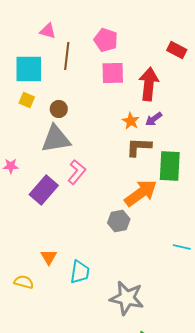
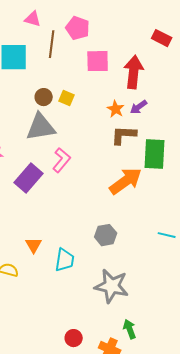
pink pentagon: (106, 40) -> (78, 28), moved
yellow square: (27, 100) -> (67, 98), moved
gray hexagon: (119, 221) -> (106, 235), moved

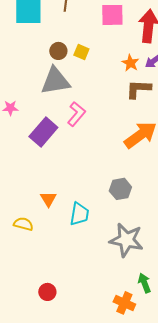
red circle: (74, 338) -> (47, 292), moved

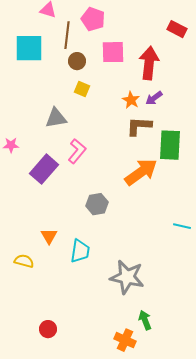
brown circle: (58, 51) -> (77, 61), moved
gray triangle: (55, 81) -> (56, 118), size x0.7
gray hexagon: (120, 189) -> (97, 204), moved

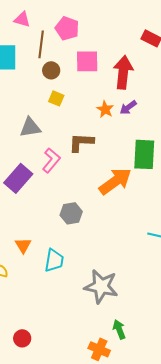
brown L-shape: (139, 126) -> (81, 142), moved

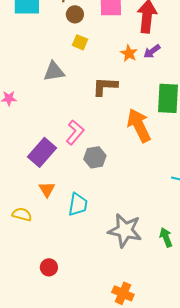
pink L-shape: (51, 160) -> (75, 132), moved
purple rectangle: (18, 178) -> (42, 152), moved
orange arrow: (115, 181) -> (139, 125), turned -80
green arrow: (119, 329) -> (166, 237), moved
red circle: (22, 338) -> (49, 267), moved

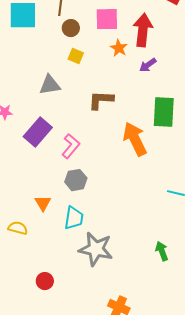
orange star: (129, 53) -> (119, 48), moved
purple rectangle: (42, 152) -> (38, 132), moved
gray hexagon: (95, 157) -> (76, 180), moved
gray star: (125, 230) -> (96, 249), moved

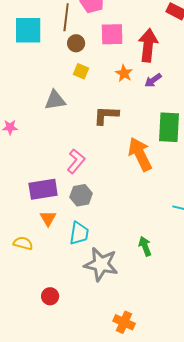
orange star: (119, 48) -> (124, 73), moved
purple rectangle: (38, 132) -> (43, 189), moved, turned 40
green arrow: (162, 251) -> (145, 246), moved

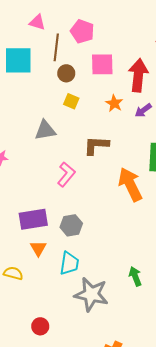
pink L-shape: (76, 161) -> (66, 174), moved

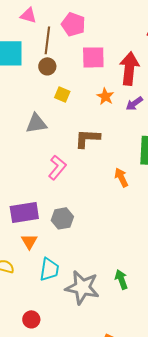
brown circle: (66, 73) -> (47, 66), moved
orange arrow: (130, 184) -> (121, 177), size x0.6
cyan trapezoid: (69, 263) -> (49, 269), moved
green arrow: (135, 276) -> (121, 279), moved

